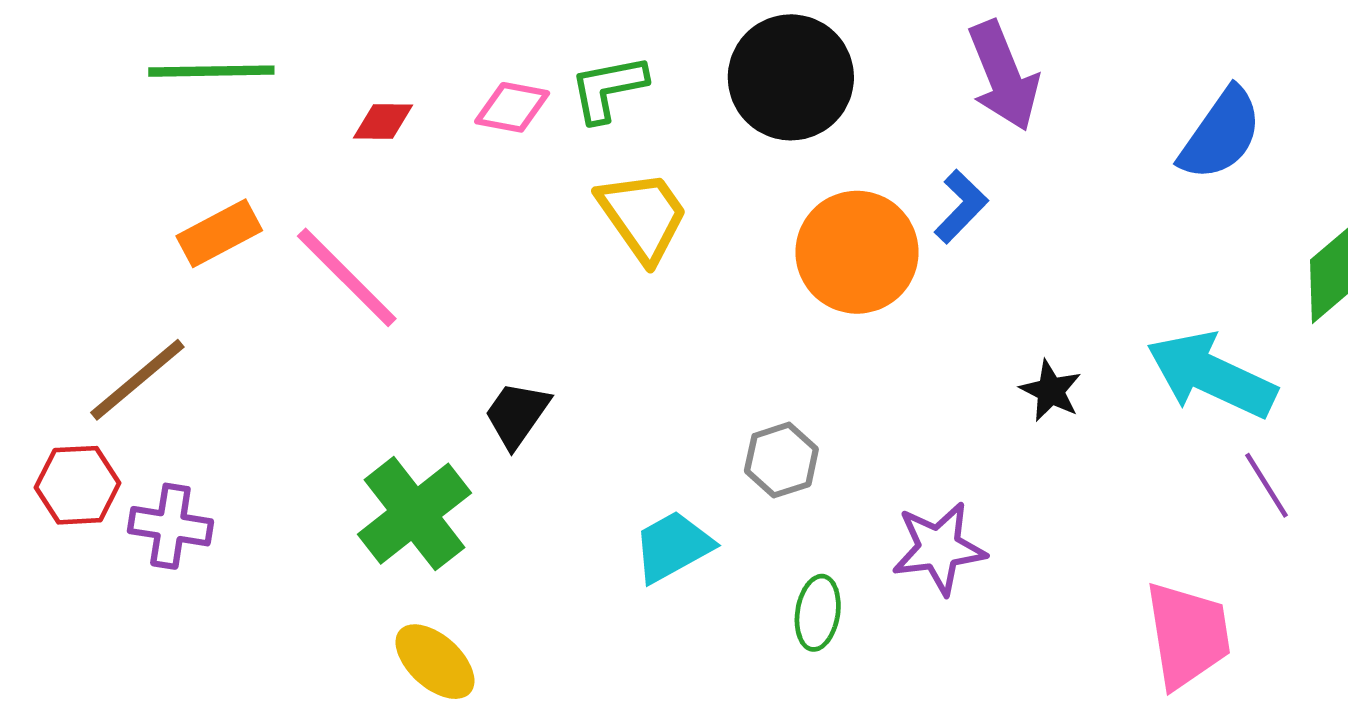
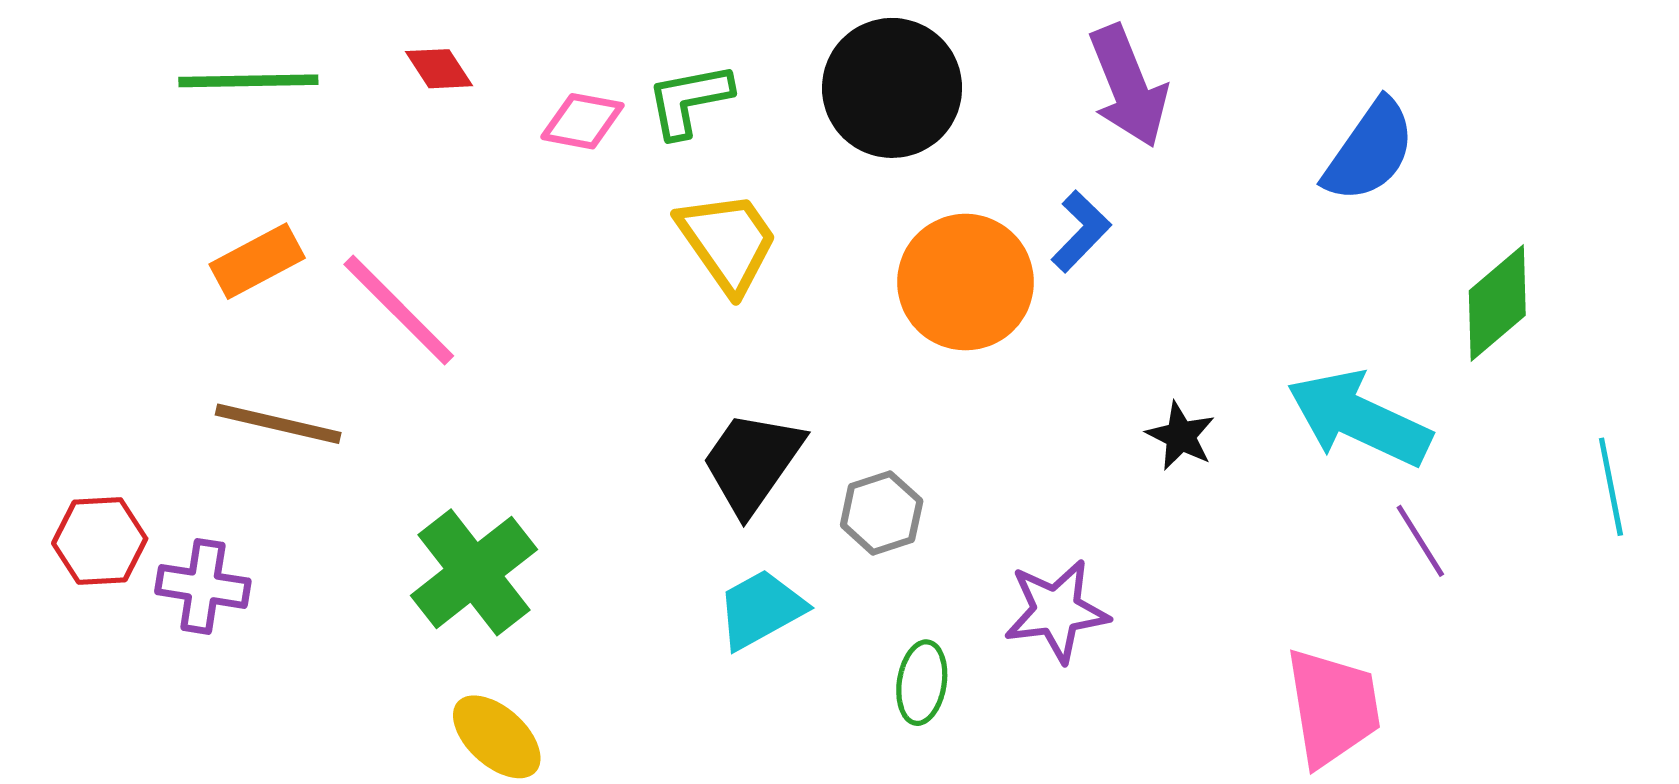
red diamond: (383, 121) -> (439, 69), moved, turned 56
brown line: (137, 380) -> (278, 424), moved, turned 53
black trapezoid: (517, 414) -> (752, 462), moved, size x1.4

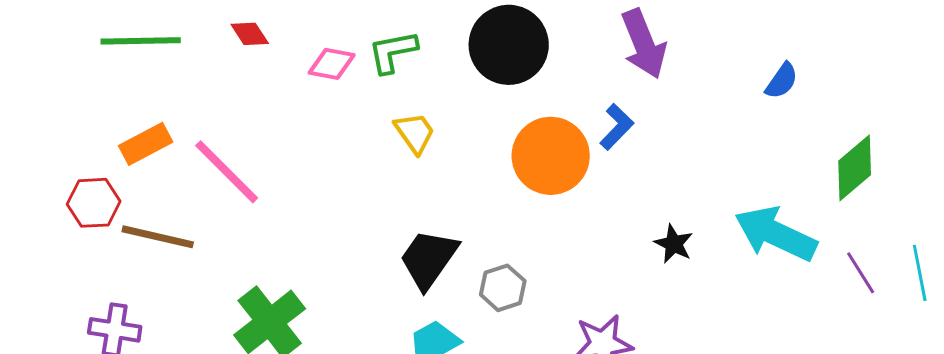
blue semicircle: (1370, 151) -> (782, 81), size x0.6
yellow trapezoid: (728, 242) -> (415, 133), size x0.7
red hexagon: (100, 541) -> (94, 203), moved
purple line: (1420, 541) -> (861, 273), moved

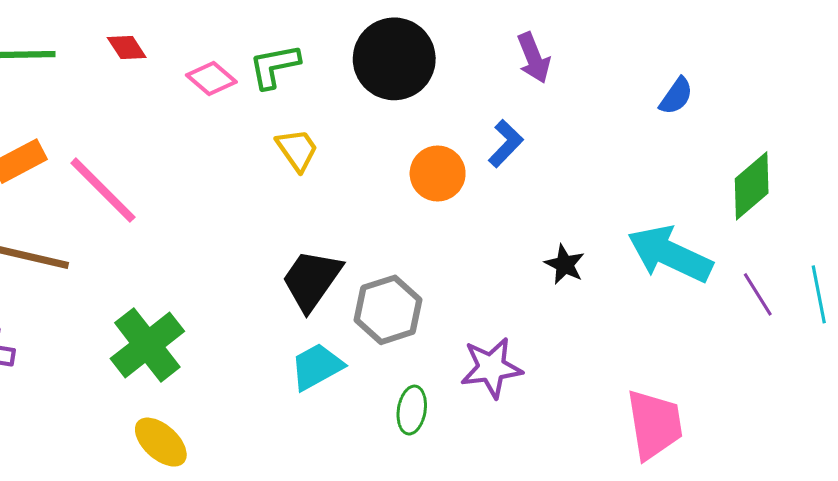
purple arrow: (644, 44) -> (534, 58), size x0.7
pink diamond: (332, 64) -> (211, 78), turned 30
orange circle: (551, 156) -> (438, 174), size x0.7
gray hexagon: (503, 288) -> (388, 310), size x1.4

